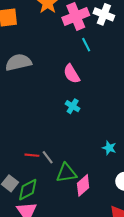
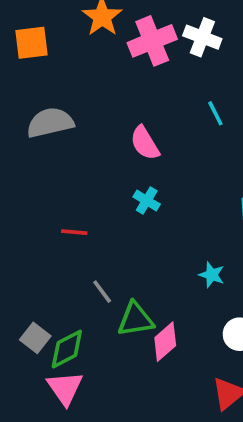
cyan line: (86, 45) -> (215, 113), moved
red line: (32, 155) -> (74, 232), moved

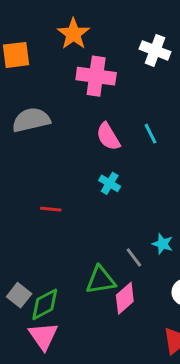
pink cross: (152, 41) -> (96, 76), moved, turned 30
cyan line: (215, 113) -> (150, 134), moved
gray line: (102, 292) -> (134, 257), moved

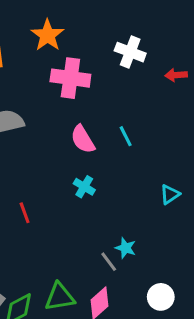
red line: (51, 209) -> (25, 213), turned 65
cyan star: (163, 244) -> (126, 248), moved
green triangle: (101, 280) -> (60, 297), moved

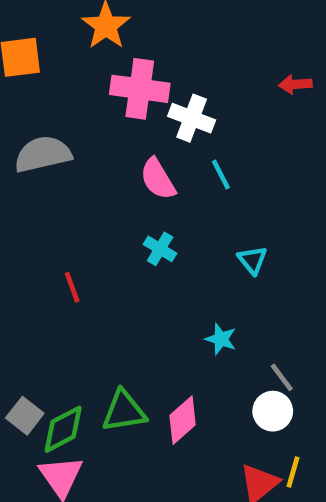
white cross: (130, 52) -> (192, 118), moved
cyan triangle: (170, 194) -> (252, 260), moved, turned -35
gray line: (109, 262) -> (282, 377), moved

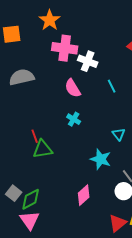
cyan line: (221, 174) -> (112, 86), moved
cyan triangle: (252, 260) -> (119, 134), moved
cyan star: (221, 339) -> (101, 159), size x1.5
green triangle: (124, 411) -> (43, 149), moved

